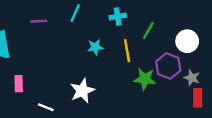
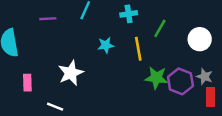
purple hexagon: (168, 66) -> (180, 81), moved
white star: (82, 91) -> (71, 73), moved

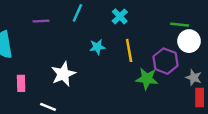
cyan cross: (129, 14) -> (120, 16), turned -35
green line: (160, 28) -> (180, 25), moved, turned 66
purple hexagon: (180, 81) -> (166, 61), moved

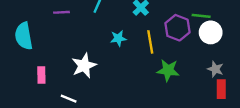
purple hexagon: (166, 61) -> (177, 28), moved

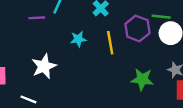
purple line: (62, 12) -> (37, 18), moved
green star: (168, 70) -> (142, 79), moved

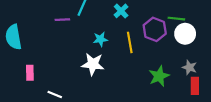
white star: (44, 66) -> (93, 64), moved, turned 30
green star: (142, 79) -> (159, 76), turned -30

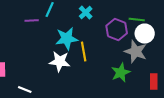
cyan star: (100, 39) -> (67, 38), size x1.6
yellow line: (130, 42) -> (84, 52), moved
gray star: (189, 67) -> (136, 52), moved, size x1.6

